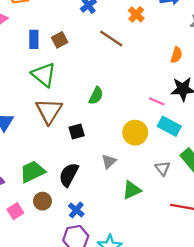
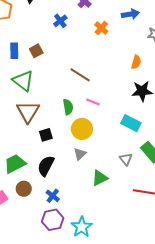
brown line: (111, 38) -> (80, 75), moved
green semicircle: (96, 96) -> (68, 107), moved, turned -35
pink line: (157, 101) -> (93, 102), moved
black square: (77, 132) -> (46, 135), moved
yellow circle: (135, 133) -> (82, 129), moved

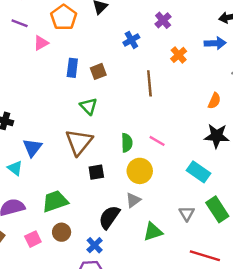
brown line: (80, 75) -> (149, 83), moved, turned 45
green triangle: (23, 81) -> (89, 106), moved, size x0.7
black semicircle: (46, 166) -> (109, 217), moved

